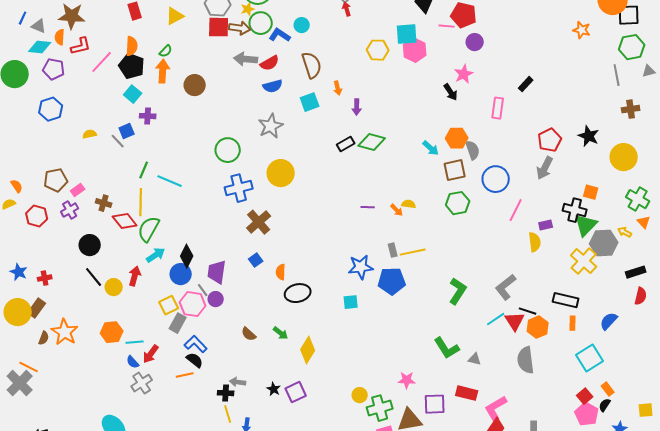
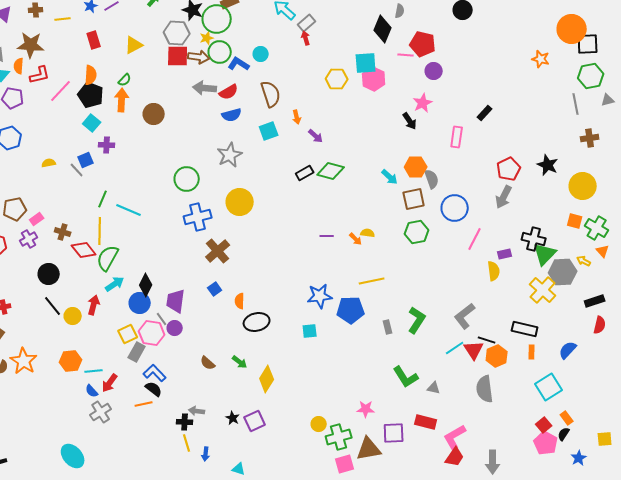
purple arrow: (357, 107) -> (316, 136), turned -49
orange square: (591, 192) -> (575, 221), moved
gray rectangle: (393, 250) -> (388, 327), moved

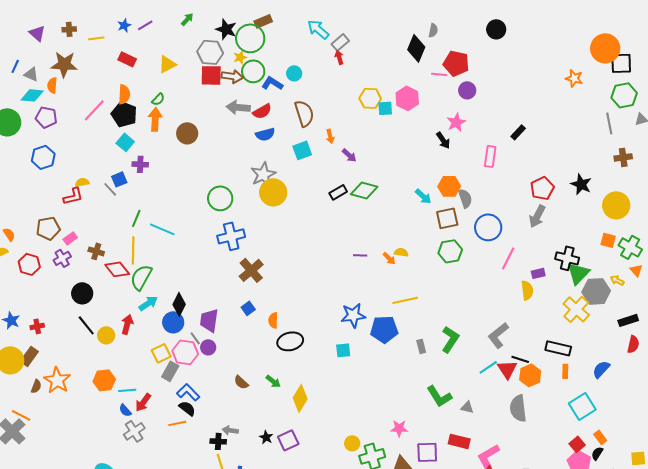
red rectangle: (94, 40) -> (127, 59), turned -48
cyan square: (366, 63) -> (385, 108), moved, size x0.7
red L-shape: (40, 75) -> (73, 196), moved
yellow circle: (240, 202) -> (273, 192), moved

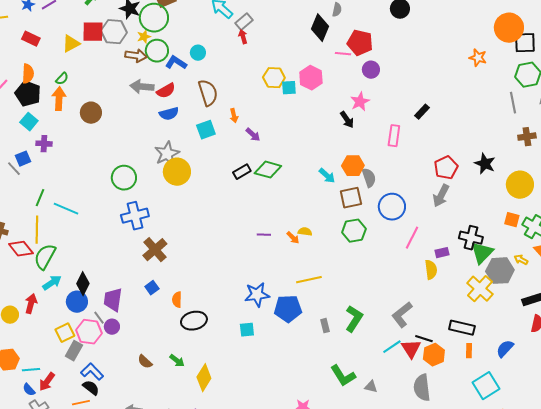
red square: (211, 75) -> (93, 32), moved

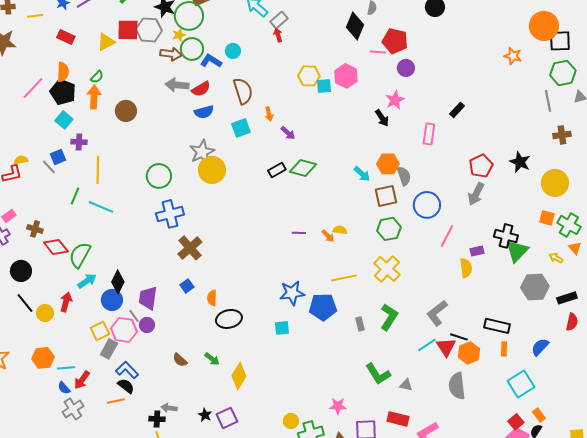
yellow line: (37, 230) -> (98, 170), moved
gray hexagon: (500, 271) -> (535, 287), moved
yellow cross: (480, 289) -> (387, 269), moved

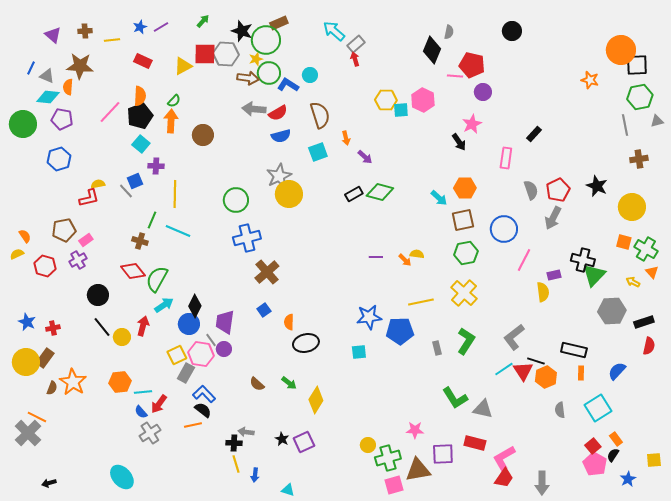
black pentagon: (63, 92) -> (140, 116), turned 30
gray semicircle: (404, 176) -> (531, 190), moved
brown cross: (35, 229) -> (140, 241), moved
gray triangle: (406, 385) -> (483, 409), size x1.5
gray semicircle: (457, 386) -> (560, 410), moved, size x0.6

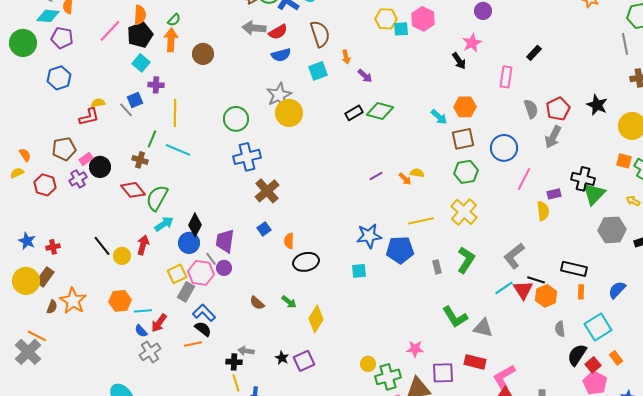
purple line: (376, 257) -> (376, 176), turned -32
black circle: (98, 295) -> (100, 167), moved
black semicircle: (613, 455) -> (577, 355), moved, size x1.6

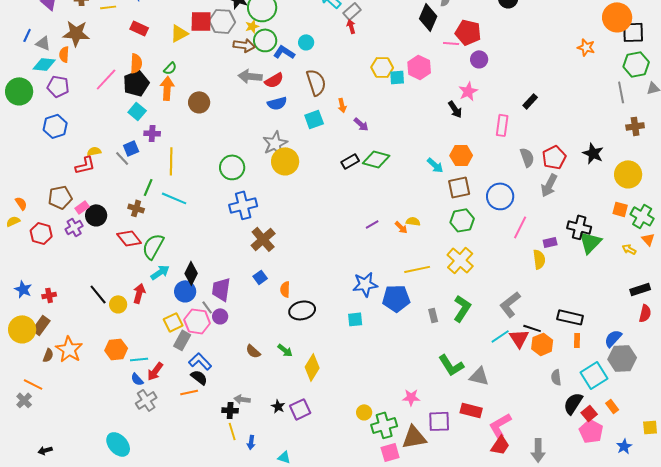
gray hexagon: (612, 230) -> (622, 358), moved
gray cross: (28, 352) -> (24, 400), size x0.6

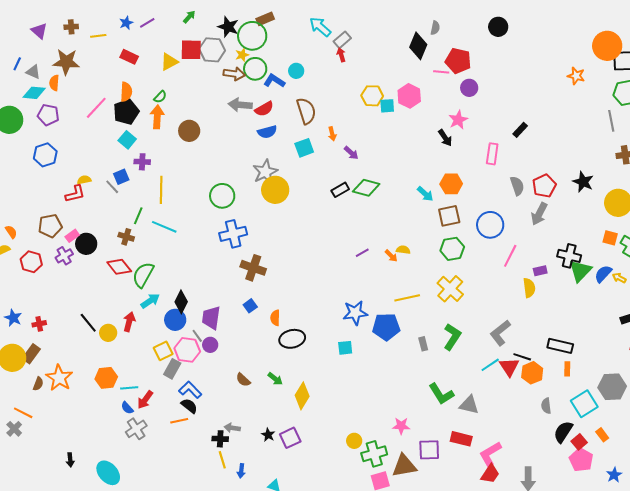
brown cross: (263, 239) -> (253, 268), turned -30
blue semicircle: (613, 338) -> (603, 274), moved
black arrow: (45, 450) -> (70, 460), moved, turned -80

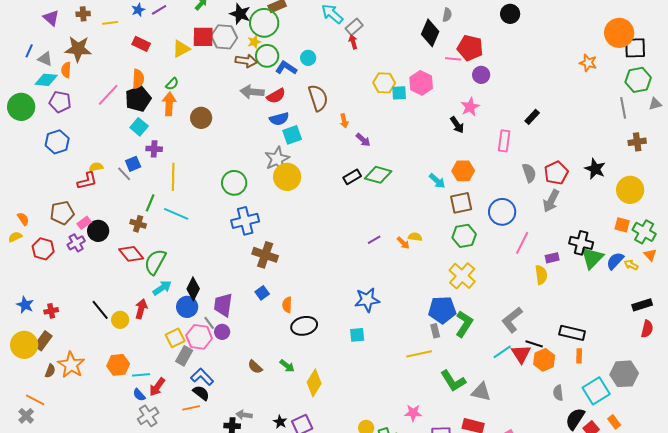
cyan square: (304, 148) -> (292, 135), moved
yellow line: (407, 298) -> (419, 354), moved
blue pentagon: (386, 327) -> (442, 310), moved

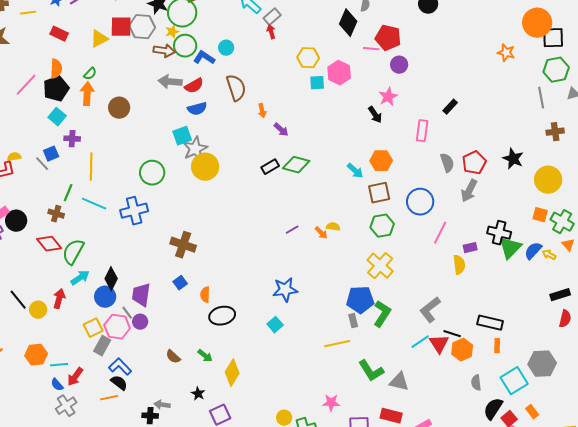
yellow hexagon: (384, 83) -> (308, 58), moved
cyan square: (292, 135) -> (182, 136), moved
blue cross: (245, 221) -> (134, 211), moved
cyan square: (357, 335) -> (275, 325), turned -35
black star: (280, 422) -> (198, 394), moved

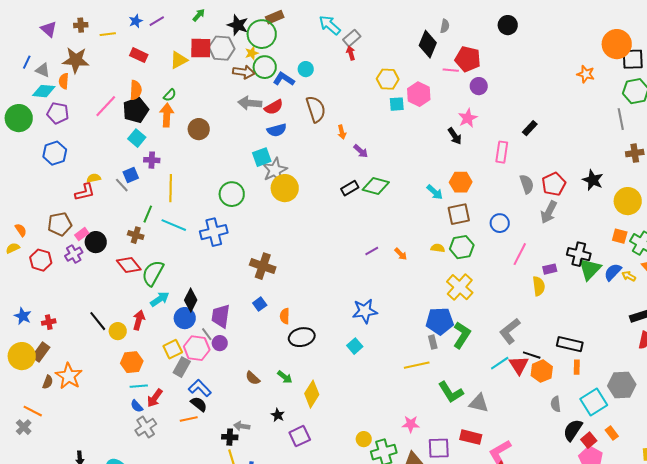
blue circle: (420, 202) -> (500, 223), size x0.7
yellow semicircle: (333, 227) -> (438, 248), moved
orange hexagon: (36, 355) -> (132, 362), moved

